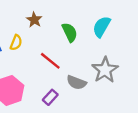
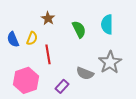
cyan semicircle: (102, 27) -> (107, 24), turned -30
red line: (50, 61) -> (48, 54), moved, turned 42

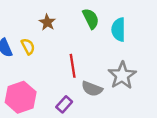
green semicircle: (79, 29) -> (91, 19), moved
yellow semicircle: (32, 38) -> (28, 46), turned -48
red line: (48, 54) -> (73, 66), moved

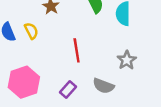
gray star: (122, 75) -> (127, 60), size x0.7
gray semicircle: (92, 89) -> (103, 86), moved

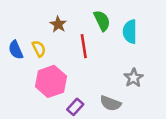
red line: (77, 50) -> (84, 46), moved
pink hexagon: (24, 82) -> (51, 81), moved

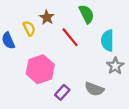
cyan semicircle: (130, 32) -> (107, 41), moved
red line: (84, 46) -> (70, 37), turned -30
yellow semicircle: (39, 49) -> (29, 28), moved

